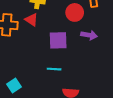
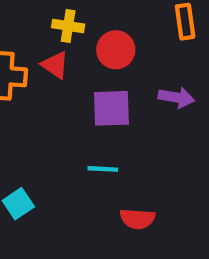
red circle: (75, 12) -> (116, 50), moved

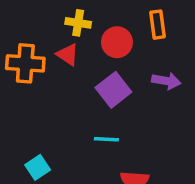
orange rectangle: (185, 22) -> (158, 25), moved
purple square: (111, 108) -> (113, 90), turned -36

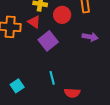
purple square: (113, 90) -> (48, 41), moved
cyan line: (106, 139) -> (52, 78), moved, turned 72

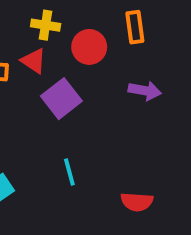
red semicircle: (72, 93) -> (137, 202), moved

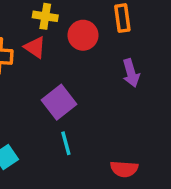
purple arrow: (145, 91) -> (131, 73), turned 64
purple square: (61, 99) -> (59, 102), moved

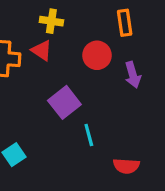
red circle: (83, 35) -> (97, 55), moved
cyan line: (66, 143) -> (89, 135), moved

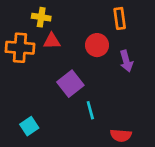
yellow cross: (51, 21) -> (41, 17), moved
red triangle: (42, 50) -> (52, 41), turned -36

